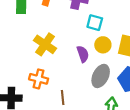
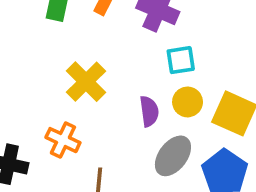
cyan square: (95, 23) -> (181, 60), turned -35

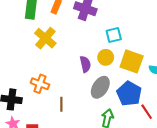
cyan square: (181, 60) -> (114, 35), moved
yellow cross: (86, 82) -> (45, 38), moved

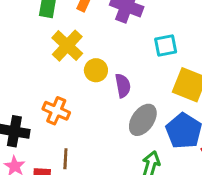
yellow circle: (106, 57) -> (96, 70), moved
brown line: (61, 104) -> (65, 159), moved

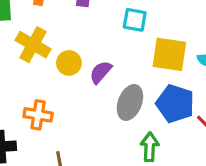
cyan square: (166, 46) -> (135, 20), turned 35
purple semicircle: (123, 86) -> (101, 72), turned -115

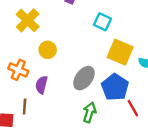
yellow circle: (69, 63) -> (48, 50), moved
purple semicircle: (101, 72) -> (42, 85), moved, turned -42

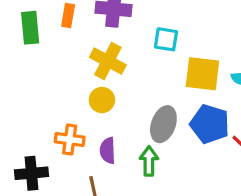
yellow cross: (28, 20) -> (108, 61), moved
green arrow: (90, 112) -> (149, 161), moved

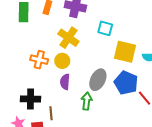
orange cross: (70, 139) -> (39, 60), moved
purple semicircle: (108, 151) -> (65, 82), moved
black cross: (31, 173) -> (30, 99), moved

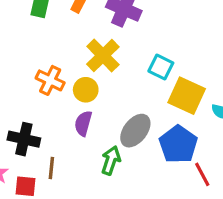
cyan square: (105, 28) -> (161, 67), moved

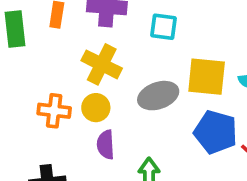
cyan square: (161, 67) -> (163, 27), moved
gray ellipse: (135, 131) -> (158, 96), moved, turned 52

